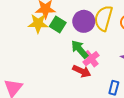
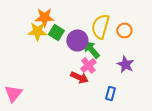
purple circle: (84, 21) -> (77, 40), moved
green arrow: (80, 49) -> (91, 49), moved

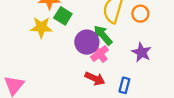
yellow star: (37, 31) -> (41, 27), moved
purple circle: (77, 40) -> (87, 42), moved
red arrow: (79, 77) -> (95, 78), moved

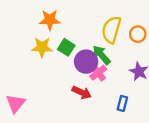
green square: (63, 16) -> (66, 47), moved
red arrow: (95, 78) -> (82, 92), moved

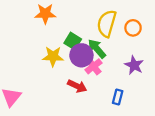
yellow star: (42, 47) -> (53, 56), moved
green square: (66, 47) -> (73, 41), moved

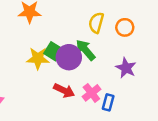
yellow semicircle: (107, 24) -> (96, 23), size x0.7
green square: (73, 41) -> (53, 51), moved
pink cross: (94, 66) -> (91, 93), moved

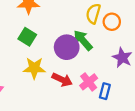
orange circle: (125, 27) -> (112, 22), moved
green square: (53, 51) -> (27, 37), moved
yellow star: (38, 58) -> (34, 68), moved

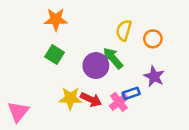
orange circle: (112, 22) -> (153, 39), moved
yellow star: (34, 68) -> (70, 98), moved
blue rectangle: (105, 91) -> (131, 93), moved, turned 56

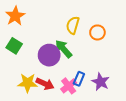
orange star: (56, 19) -> (15, 16), turned -30
purple star: (154, 76) -> (101, 82), moved
blue rectangle: (131, 93) -> (79, 79), turned -48

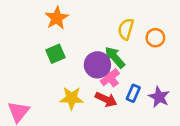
green square: (14, 46) -> (56, 54), turned 35
red arrow: (45, 84) -> (106, 99), moved
pink cross: (69, 86) -> (110, 77), moved

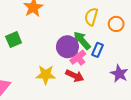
green square: (56, 54) -> (14, 40), moved
blue rectangle: (133, 93) -> (97, 50), moved

